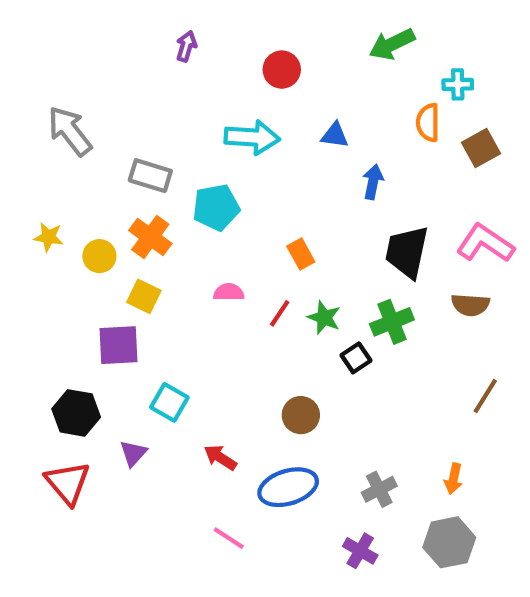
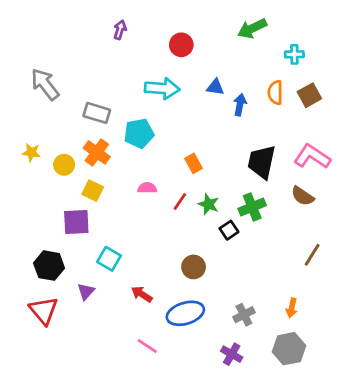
orange semicircle: (428, 123) -> (275, 93), moved
blue arrow: (373, 182) -> (240, 105), moved
brown semicircle: (470, 305) -> (303, 196), turned 30

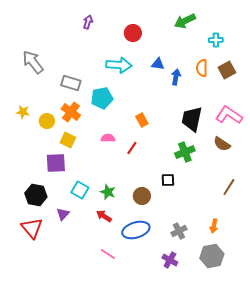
green star: (209, 204) -> (108, 192), moved
black square: (229, 230) -> (168, 180), moved, turned 32

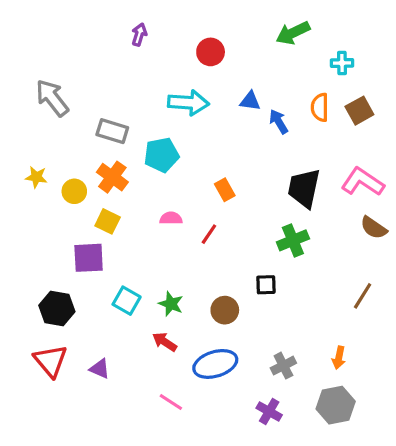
blue arrow: (176, 77) -> (279, 122), turned -42
brown semicircle: (222, 144) -> (374, 228), moved
purple triangle: (63, 214) -> (100, 369), moved, turned -48

